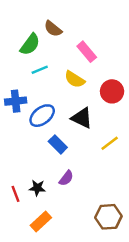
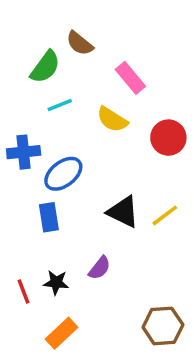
black triangle: (82, 118) -> (123, 212), moved
blue rectangle: (58, 144) -> (49, 217), moved, turned 36

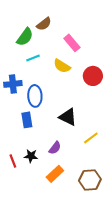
brown semicircle: (80, 43) -> (44, 24), turned -77
blue ellipse: (63, 174) -> (35, 96), turned -55
yellow line: (165, 215) -> (91, 138), moved
orange rectangle: (62, 333) -> (55, 174), moved

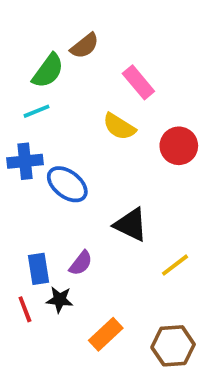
cyan line: (33, 58) -> (36, 111), moved
blue ellipse: (35, 96) -> (67, 184), turned -50
blue rectangle: (27, 120) -> (38, 269), moved
purple semicircle: (55, 148) -> (81, 263), moved

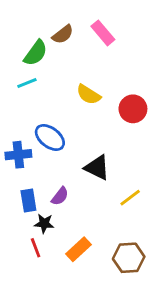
pink rectangle: (138, 82) -> (103, 33), moved
blue cross: (25, 161) -> (18, 155), moved
red line: (25, 309) -> (36, 248), moved

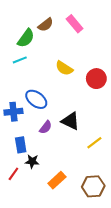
purple semicircle: (60, 196) -> (46, 127), moved
red line: (36, 248) -> (13, 174), moved, turned 56

